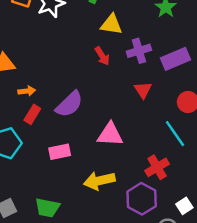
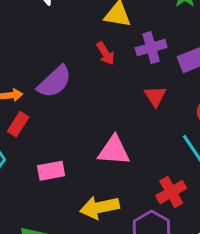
purple semicircle: (69, 104) -> (55, 82), moved

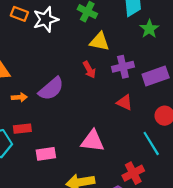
red triangle: (155, 96) -> (124, 102), turned -35
red rectangle: (18, 124) -> (22, 129), moved, turned 49

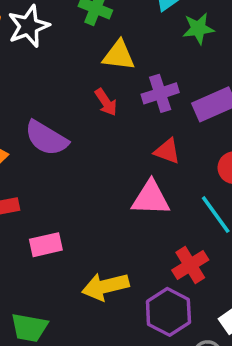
green star: (149, 29) -> (198, 29), turned 30
purple semicircle: (51, 89) -> (46, 138), turned 76
pink triangle: (93, 141) -> (151, 198), moved

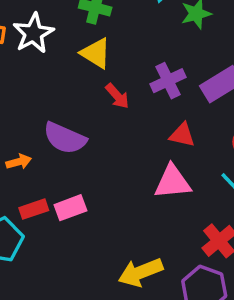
yellow triangle: (119, 55) -> (96, 53), moved, turned 32
pink rectangle: (46, 245) -> (70, 208), moved

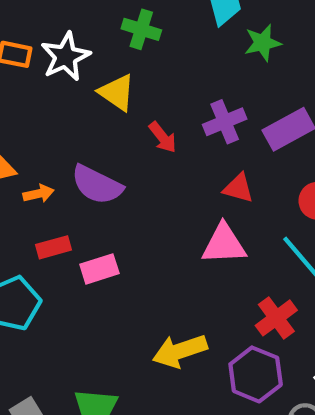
yellow triangle: (96, 53) -> (117, 92), moved
orange arrow: (19, 162) -> (39, 194), moved
red rectangle: (34, 209) -> (53, 247), moved

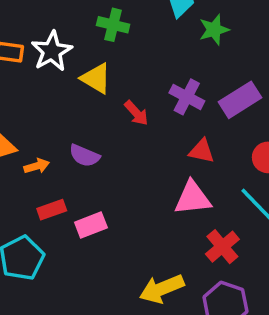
purple cross: (225, 122) -> (187, 97), turned -36
purple semicircle: (97, 185) -> (84, 156), size x0.7
red cross: (276, 318) -> (222, 247), moved

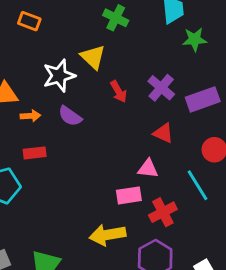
white star: (52, 51) -> (59, 76), moved
pink triangle: (193, 198) -> (148, 169), size x0.7
pink rectangle: (91, 225) -> (129, 195), moved

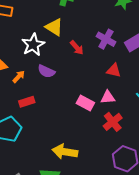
orange arrow: (30, 116) -> (19, 77), turned -32
pink rectangle: (129, 195) -> (85, 103), moved, turned 48
red cross: (163, 212) -> (113, 122), moved
yellow arrow: (107, 235) -> (65, 152), moved, turned 30

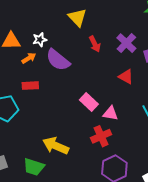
white star: (33, 45) -> (40, 40), moved, size x0.6
purple semicircle: (46, 71) -> (58, 60), size x1.4
pink triangle: (108, 97) -> (110, 113), moved
red cross: (113, 122) -> (101, 136), moved

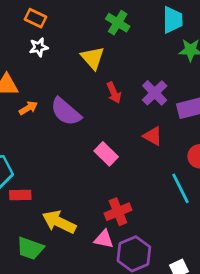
white star: (40, 40) -> (39, 47), moved
red rectangle: (30, 86) -> (20, 195), moved
pink rectangle: (89, 102) -> (106, 154), moved
pink triangle: (110, 113) -> (104, 239), moved

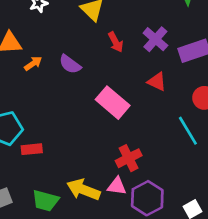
purple semicircle: (66, 112) -> (70, 64), size x0.7
pink rectangle: (106, 154) -> (113, 103), size x1.4
yellow arrow: (59, 222) -> (83, 190), moved

